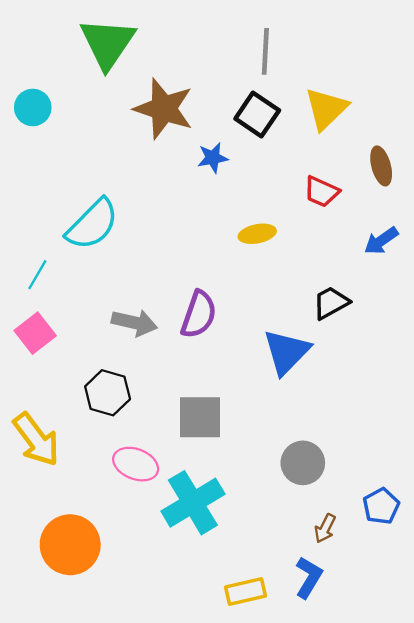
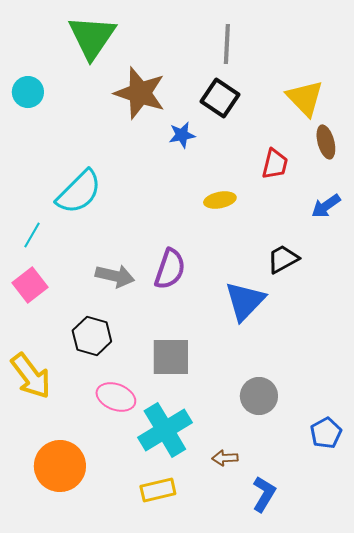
yellow triangle: (326, 109) -> (305, 98), moved, turned -30
red trapezoid: (322, 192) -> (275, 164), turned -100
brown arrow: (325, 528) -> (225, 458), moved, turned 60
yellow rectangle: (246, 591) -> (158, 490), moved

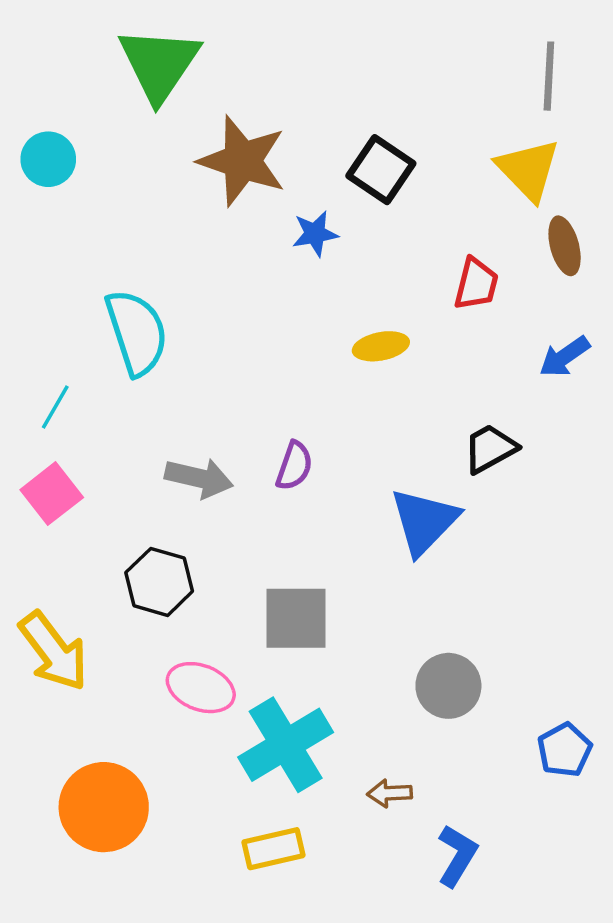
gray line: (227, 44) -> (549, 76), moved
cyan semicircle: (79, 192) -> (137, 332), turned -63
purple semicircle: (170, 269) -> (294, 466), size x0.7

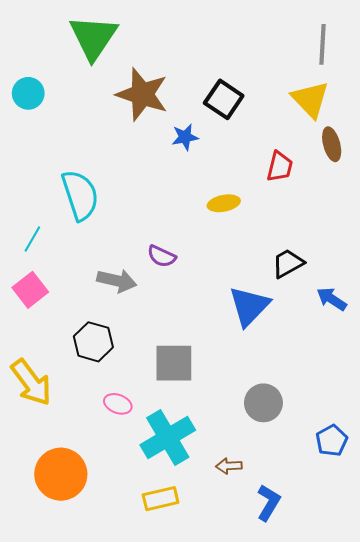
blue arrow: (565, 357) -> (332, 299), moved, turned 68
purple semicircle: (294, 466) -> (162, 256), moved, turned 96
pink ellipse: (201, 688) -> (118, 404), size x0.7

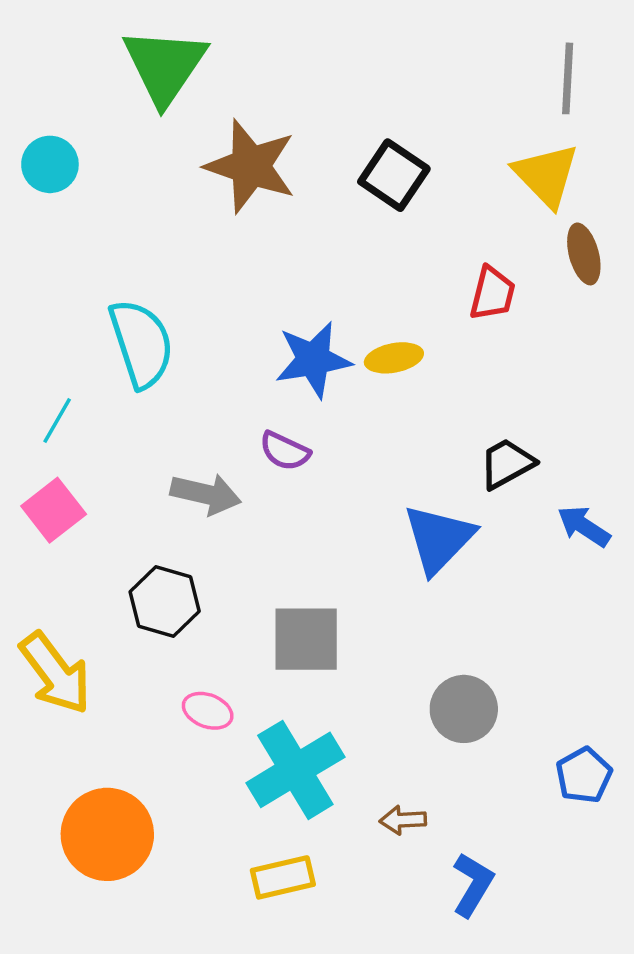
blue star: (185, 137) -> (313, 360), moved, size x1.6

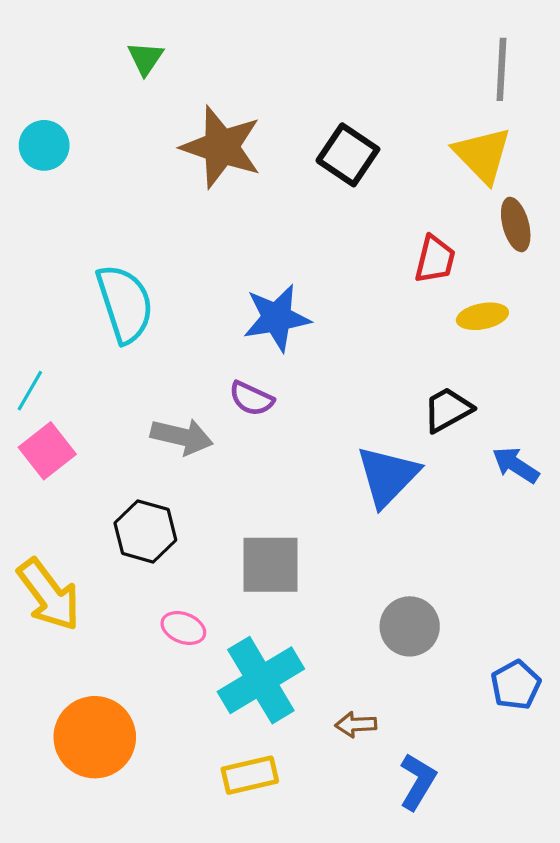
green triangle: (165, 66) -> (145, 58), size x0.5
yellow ellipse: (394, 358) -> (482, 316), moved
cyan line: (57, 421) -> (30, 391), moved

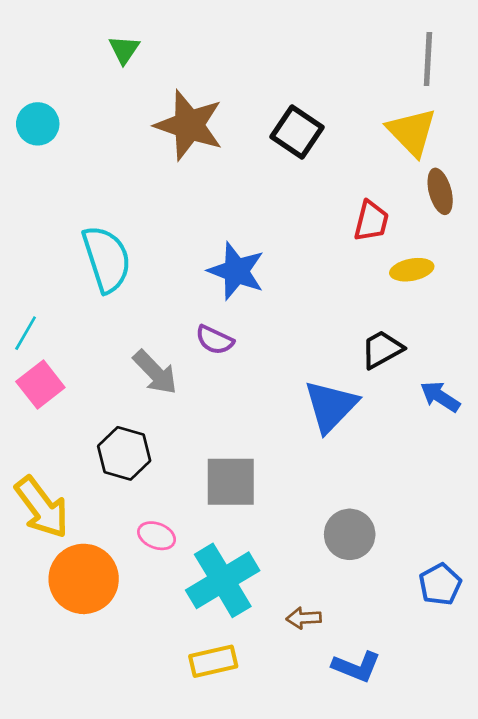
blue star: (277, 318) -> (236, 271), turned 30
gray arrow: (182, 437) -> (155, 372), turned 33
orange circle: (95, 737) -> (84, 579), moved
blue L-shape: (418, 781) -> (356, 667), turned 81

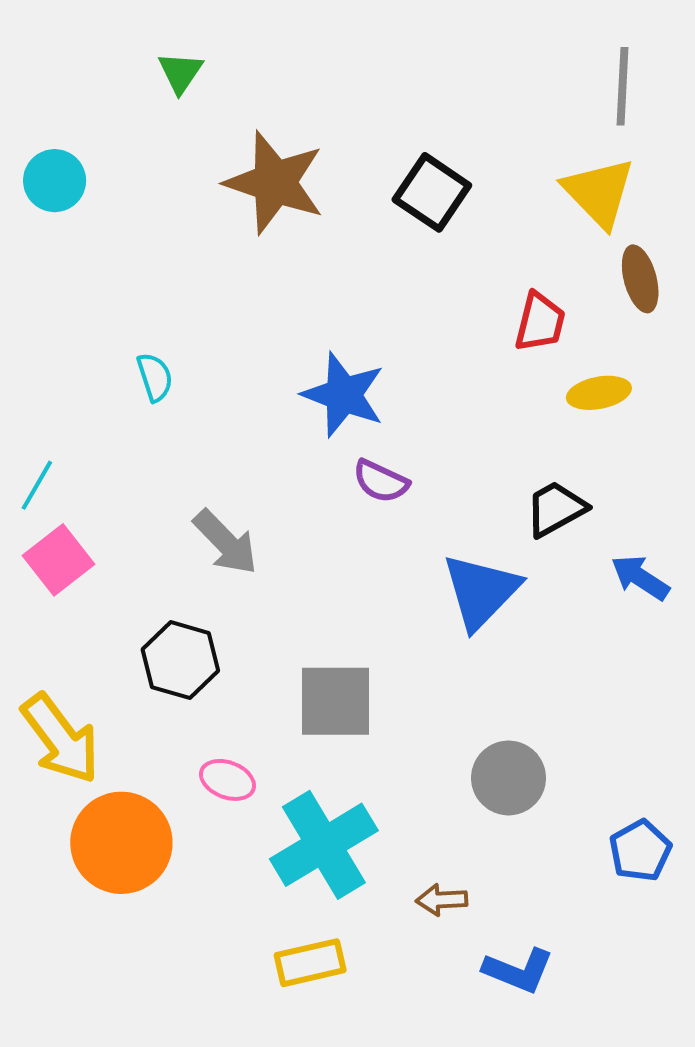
cyan semicircle: (107, 259) -> (155, 377), size x0.5
purple semicircle: (215, 340) -> (381, 481), moved

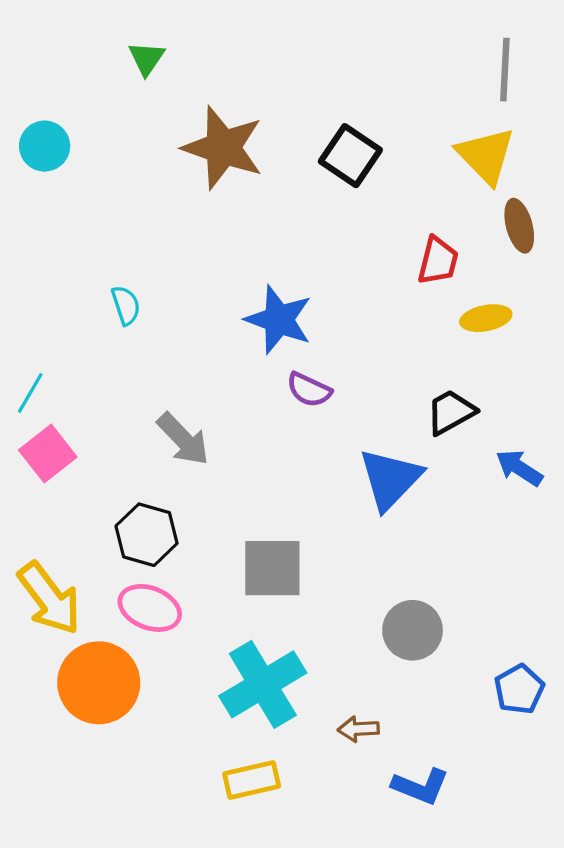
pink ellipse: (228, 780) -> (150, 608), moved, size x1.4

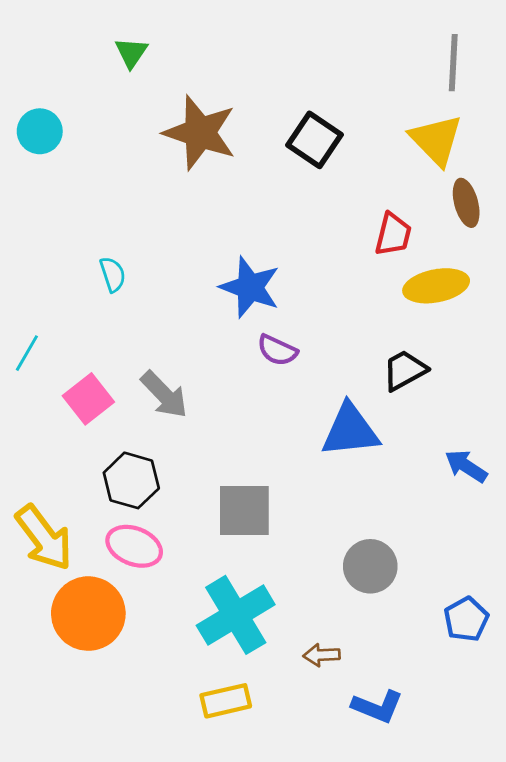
yellow ellipse: (486, 318) -> (436, 286), size x1.4
pink square: (48, 453) -> (88, 399), moved
blue arrow: (519, 468) -> (466, 466), moved
blue triangle: (390, 479) -> (350, 430), turned 40

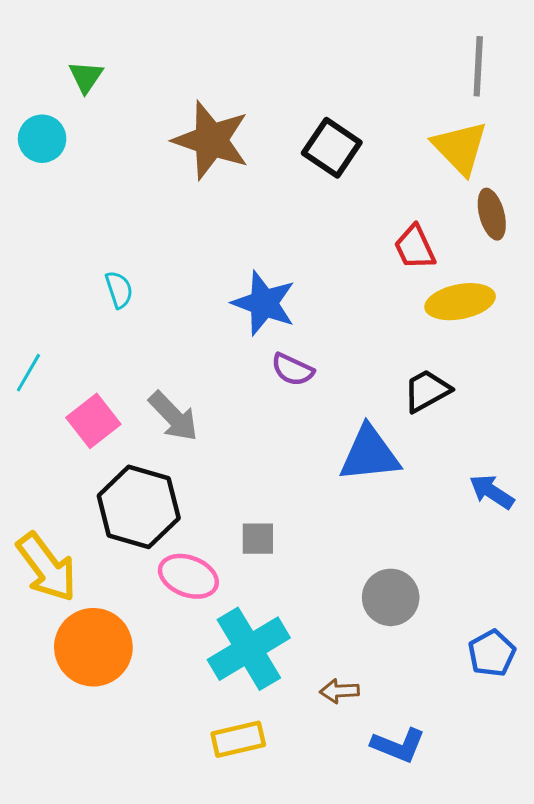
green triangle: (131, 53) -> (86, 77), moved
red trapezoid: (393, 234) -> (415, 247), turned 141
black hexagon: (131, 480) -> (139, 507), size x1.4
gray square: (244, 511) -> (258, 539), size x0.6
pink ellipse: (134, 546) -> (188, 576), moved

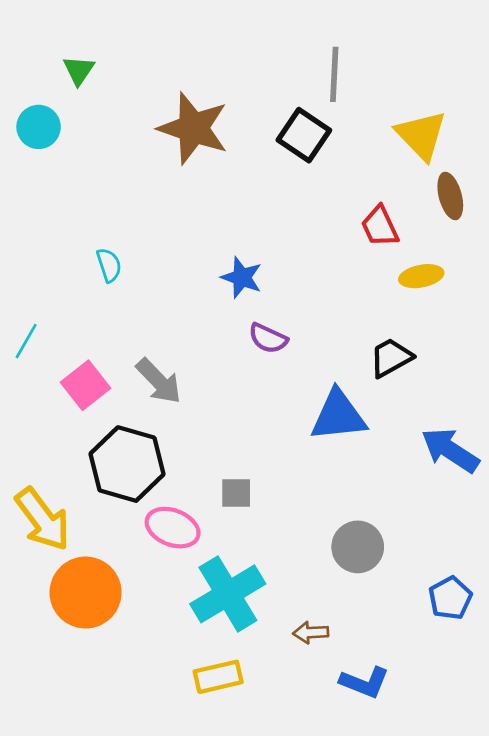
gray line: (478, 66) -> (334, 74), moved
yellow ellipse: (460, 302) -> (421, 276), size x0.7
blue star: (264, 303) -> (242, 278), size x0.7
blue arrow: (492, 492) -> (450, 450), size x1.4

